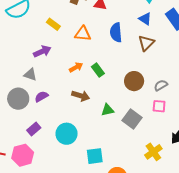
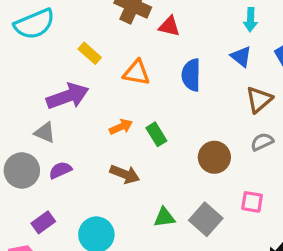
brown triangle: (146, 43) -> (259, 100), moved
purple arrow: (42, 51) -> (68, 96), size x1.4
gray semicircle: (161, 85) -> (262, 142), moved
green triangle: (108, 110) -> (164, 217), moved

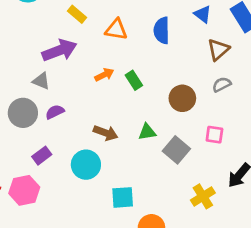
brown arrow: (125, 174) -> (106, 133), moved
green triangle: (164, 217) -> (147, 132), moved

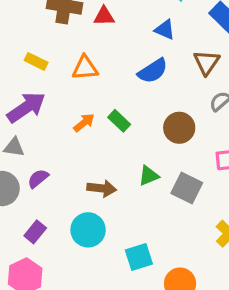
blue triangle: (203, 14) -> (165, 30), moved
blue semicircle: (162, 30) -> (153, 71), moved, turned -108

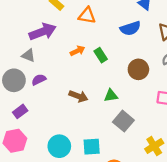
gray square: (187, 188) -> (123, 121), moved
cyan circle: (88, 230) -> (59, 146), moved
purple rectangle: (35, 232) -> (20, 111), moved

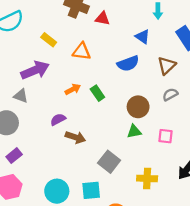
purple semicircle: (39, 80) -> (58, 119), moved
green triangle: (111, 96) -> (134, 131), moved
gray square: (123, 121) -> (109, 162), moved
yellow cross: (154, 146) -> (147, 178), moved, turned 36

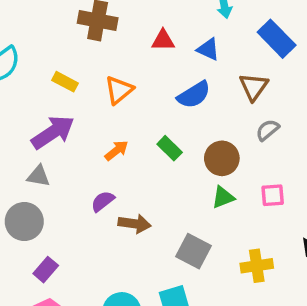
red triangle: (102, 18) -> (163, 40), moved
orange triangle: (82, 51) -> (119, 90), turned -36
green rectangle: (97, 93) -> (170, 148), moved

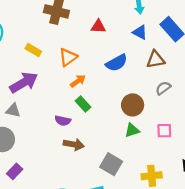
blue triangle: (208, 49) -> (140, 32), moved
brown triangle: (254, 87) -> (156, 59), turned 42
green rectangle: (170, 148) -> (83, 104), moved
orange arrow: (116, 150) -> (78, 81), moved
purple semicircle: (103, 201) -> (63, 121), moved, turned -133

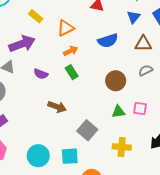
blue triangle: (140, 32) -> (134, 17), turned 32
purple semicircle: (63, 121) -> (41, 74), moved
green triangle: (132, 130) -> (118, 112), moved

